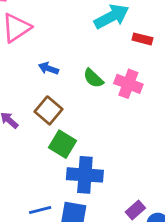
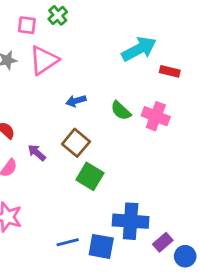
blue arrow: (48, 68) -> (76, 101), turned -36
blue cross: (85, 175) -> (131, 221), moved

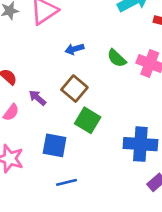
blue cross: (131, 221) -> (140, 144), moved
blue square: (101, 246) -> (55, 145), moved

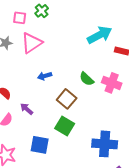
blue arrow: (74, 49) -> (45, 76), moved
brown square: (74, 89) -> (67, 99), moved

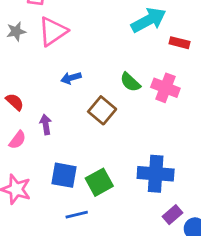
purple arrow: (27, 109) -> (46, 124), turned 40
green square: (65, 126) -> (99, 182), moved, turned 30

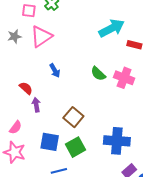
blue arrow: (71, 78) -> (55, 71), turned -104
red semicircle: (15, 102) -> (26, 88), moved
brown square: (102, 110) -> (73, 117), moved
pink semicircle: (17, 140) -> (16, 127), moved

